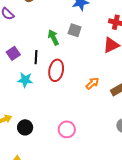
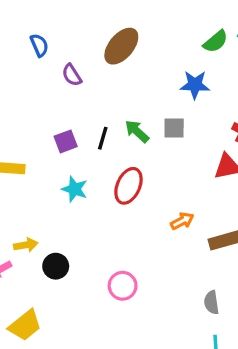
gray square: (75, 30) -> (174, 128), turned -32
green arrow: (53, 37) -> (137, 131), turned -35
black line: (36, 57) -> (103, 138), moved

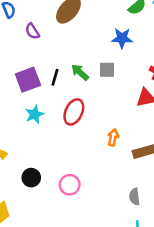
purple square: (66, 141) -> (28, 80), size x1.5
cyan star: (75, 189) -> (35, 114), turned 30
orange arrow: (182, 221) -> (113, 137), turned -49
black circle: (56, 266) -> (31, 178), moved

